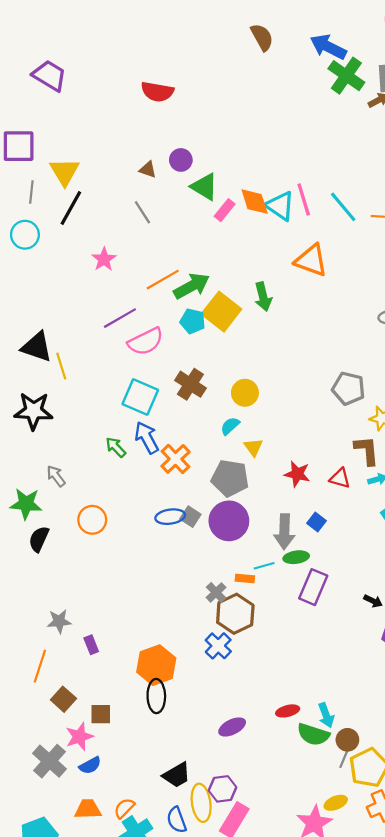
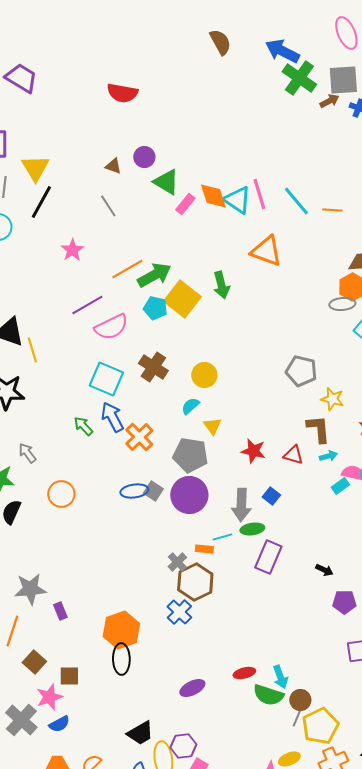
gray star: (59, 621) -> (30, 589), size x1.4

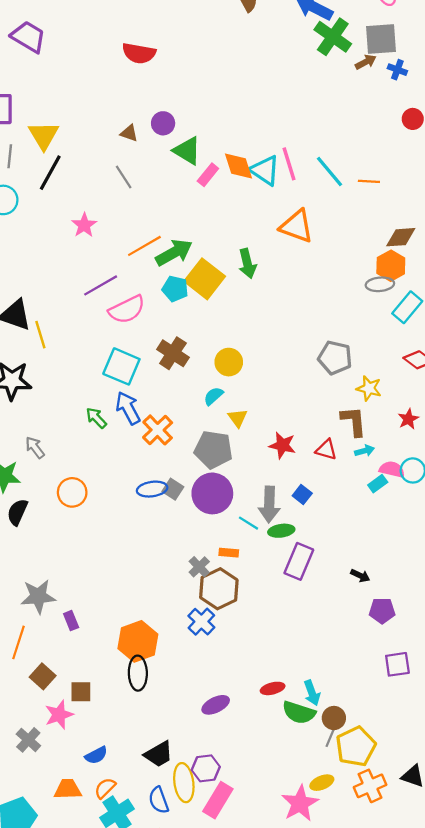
cyan line: (222, 537) -> (248, 523), moved, turned 48
gray cross: (21, 720) -> (28, 740), size x0.7
blue semicircle: (59, 724) -> (96, 755), moved

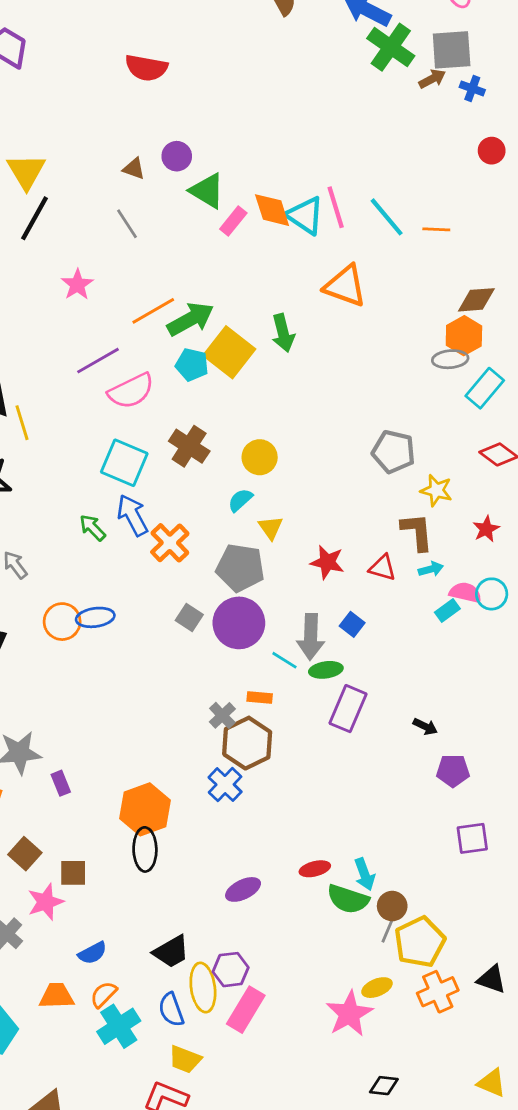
blue ellipse: (152, 489) -> (95, 617), moved

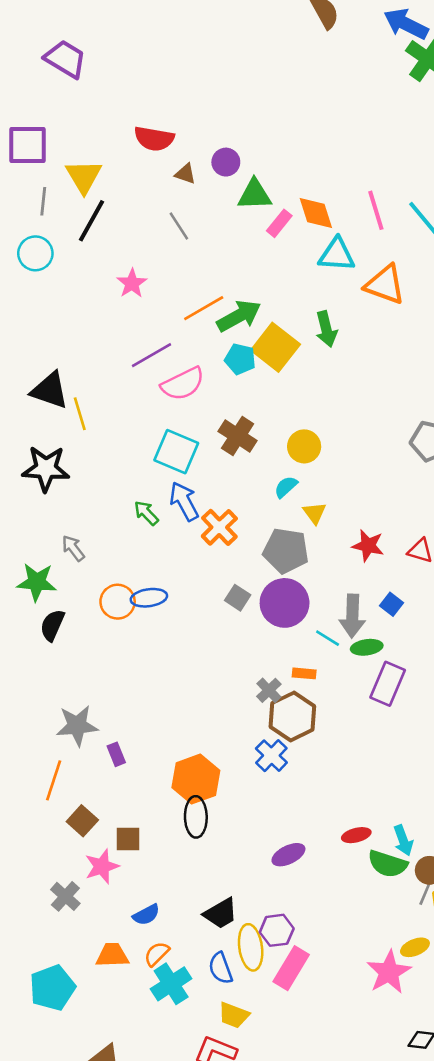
red semicircle: (146, 68) -> (154, 139), moved
green triangle: (207, 191) -> (255, 195), turned -33
cyan triangle: (305, 216) -> (337, 255), moved, turned -30

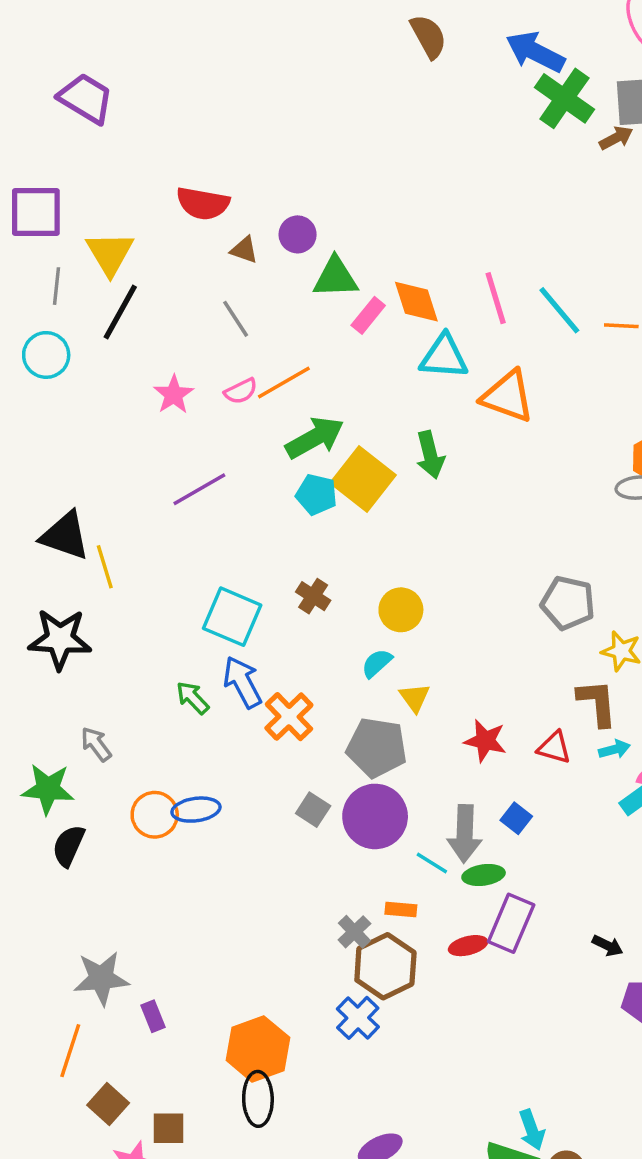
orange line: (204, 308) -> (284, 383), moved
pink semicircle: (183, 384) -> (241, 391), moved, size x0.6
brown cross: (238, 436) -> (313, 596), size x0.7
red ellipse: (356, 835) -> (468, 946), moved

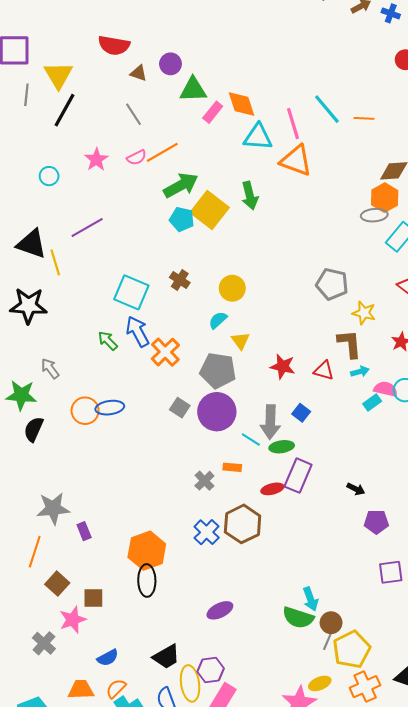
pink line: (496, 298) -> (293, 124), moved
cyan circle: (46, 355) -> (49, 176), moved, size x0.7
purple line: (199, 489) -> (87, 227), moved
brown hexagon: (385, 966) -> (243, 524), moved

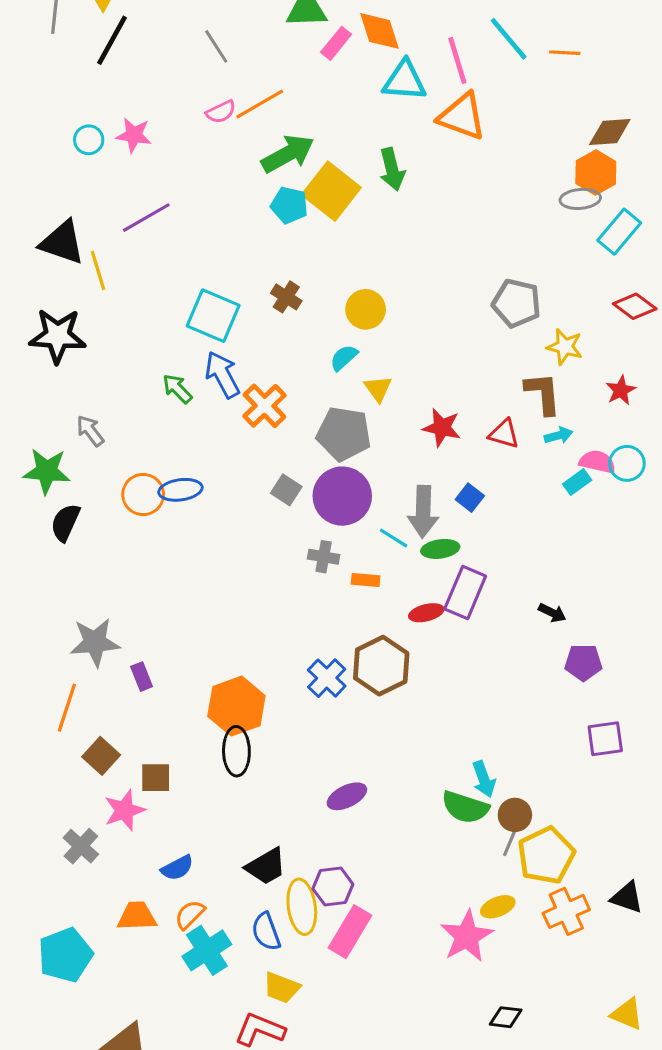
pink star: (96, 160) -> (134, 135), moved, turned -30
gray cross: (204, 481) -> (324, 557), moved, turned -36

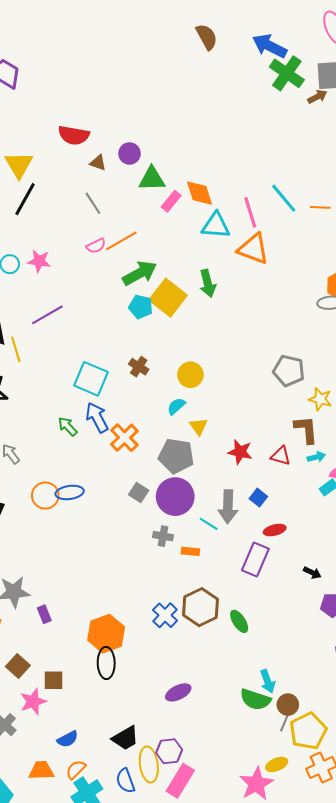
green ellipse: (440, 549) -> (239, 621), moved, turned 65
red ellipse: (426, 613) -> (275, 530), moved

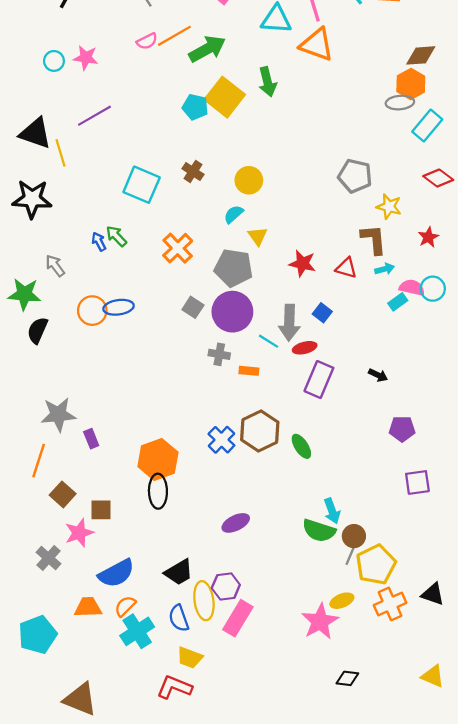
green arrow: (140, 273) -> (207, 49), moved
blue arrow: (97, 417) -> (99, 242), moved, size x0.6
red ellipse: (275, 530) -> (305, 348), moved
black arrow: (312, 573) -> (378, 375), moved
blue semicircle: (68, 739) -> (116, 573), size x1.6

